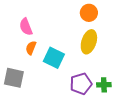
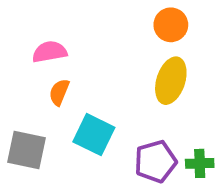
pink semicircle: (26, 27) -> (50, 52), turned 102
cyan square: (54, 58) -> (94, 135), moved

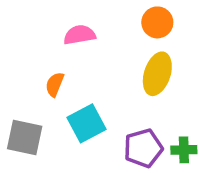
pink semicircle: (50, 52) -> (79, 35), moved
cyan square: (94, 135) -> (87, 123), turned 36

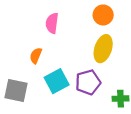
pink semicircle: (79, 35) -> (52, 23), turned -72
purple pentagon: (143, 148) -> (88, 82), moved

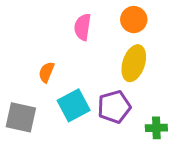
pink semicircle: (52, 23) -> (83, 27), moved

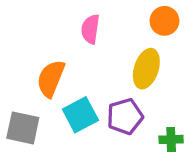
orange circle: (134, 20) -> (164, 21), moved
orange semicircle: (46, 72) -> (51, 79), size x1.6

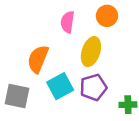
orange circle: (164, 21) -> (107, 16), moved
yellow ellipse: (146, 69) -> (91, 52), moved

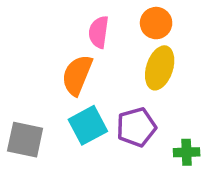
yellow ellipse: (91, 52) -> (160, 68), moved
orange semicircle: (38, 59) -> (77, 75), moved

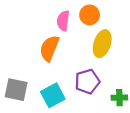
orange circle: (156, 23) -> (90, 15), moved
cyan square: (88, 125) -> (53, 95), moved

